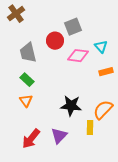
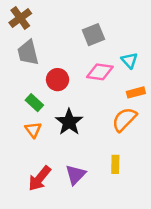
red circle: (55, 41) -> (58, 80), moved
gray trapezoid: (28, 53) -> (28, 53), moved
black star: (71, 106) -> (69, 122), moved, turned 30
orange semicircle: (103, 110) -> (124, 119), moved

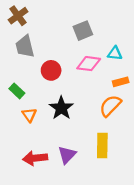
cyan triangle: (129, 60) -> (115, 53), turned -42
green rectangle: (34, 103) -> (17, 91), moved
yellow rectangle: (115, 164) -> (102, 146), size x1.5
red arrow: (40, 178) -> (35, 158), turned 45

